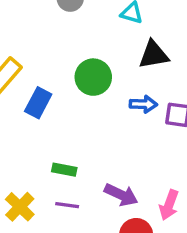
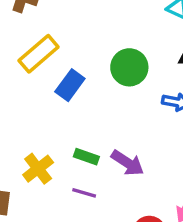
purple arrow: (121, 195) -> (127, 163), moved
yellow cross: (20, 207) -> (38, 169), moved

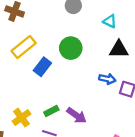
green circle: (129, 67) -> (71, 48), moved
green rectangle: (86, 157) -> (51, 111), turned -48

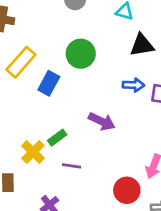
green rectangle: (51, 111) -> (57, 138), moved
purple arrow: (77, 115) -> (102, 121), moved

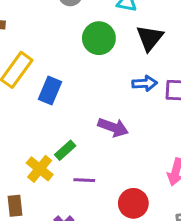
black triangle: (142, 45) -> (150, 38), turned -36
green circle: (81, 54) -> (99, 38), moved
red circle: (127, 190) -> (133, 203), moved

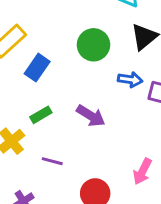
green circle: (99, 38) -> (93, 45), moved
green rectangle: (65, 150) -> (41, 115), moved

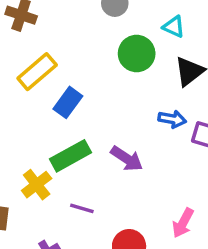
green circle: (93, 45) -> (137, 54), moved
green rectangle: (41, 115) -> (71, 156), size x1.6

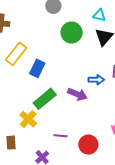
cyan triangle: (174, 27) -> (99, 15), moved
blue arrow: (172, 119) -> (96, 80), moved
purple line: (82, 208) -> (61, 136), moved

